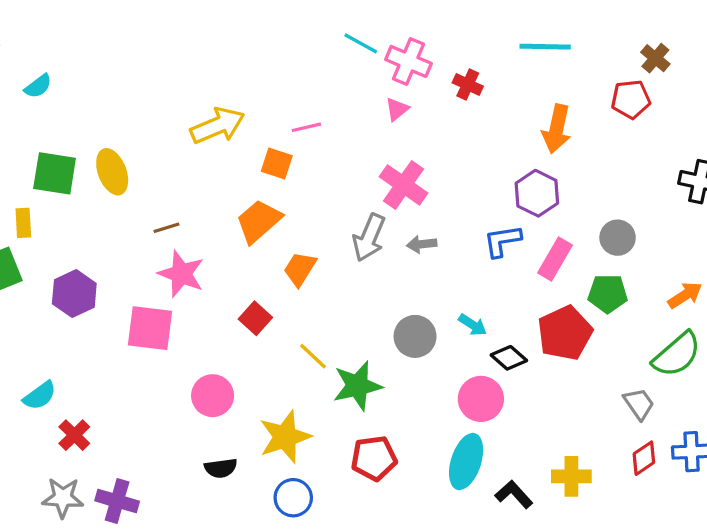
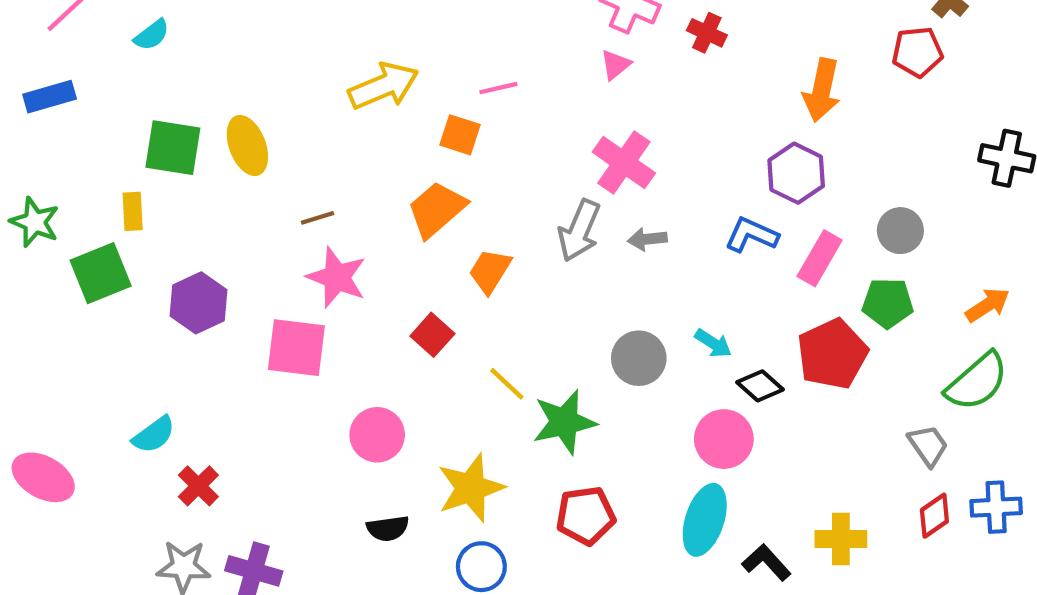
blue L-shape: (502, 241) -> (751, 235), turned 33

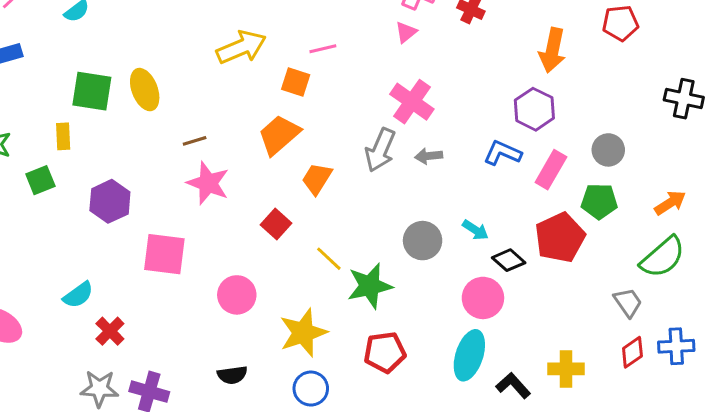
green square: (101, 273) -> (40, 180), size x0.7
pink square: (296, 348) -> (164, 254), moved
black semicircle: (388, 528) -> (232, 375), moved

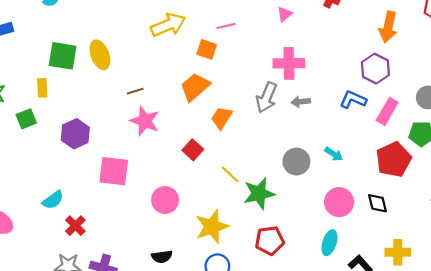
pink cross: (412, 102) -> (289, 63), turned -36
black diamond: (509, 260) -> (378, 203), moved, turned 35
cyan ellipse: (469, 355) -> (329, 243), size x0.7

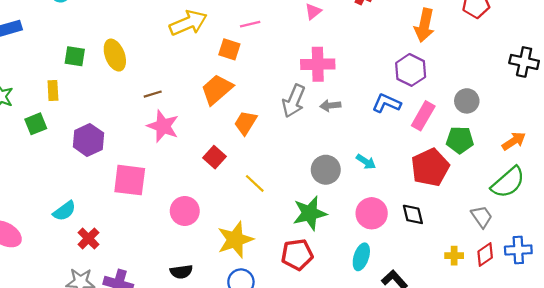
green square: (63, 56) -> (75, 56), size x0.7
green star: (259, 194) -> (310, 213), moved
yellow cross: (398, 252) -> (454, 256), moved, size x0.7

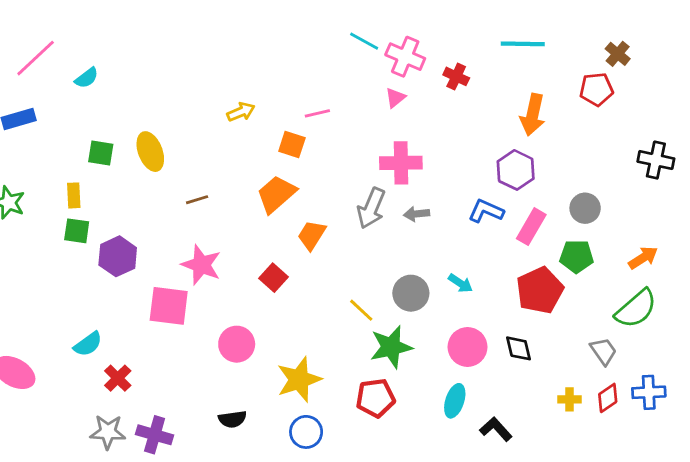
yellow arrow: (188, 23) -> (241, 112), size x0.6
green square: (36, 124) -> (77, 231), moved, turned 30
pink star: (163, 126) -> (201, 265), moved
yellow line: (255, 183) -> (361, 310), moved

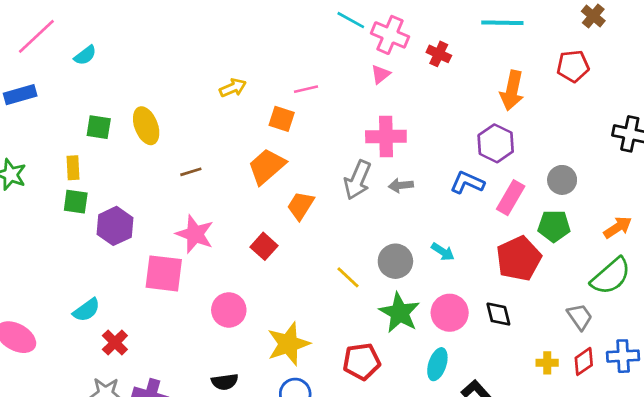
brown cross: (618, 54) -> (593, 16), moved
green star: (391, 347) -> (399, 313), moved, turned -30

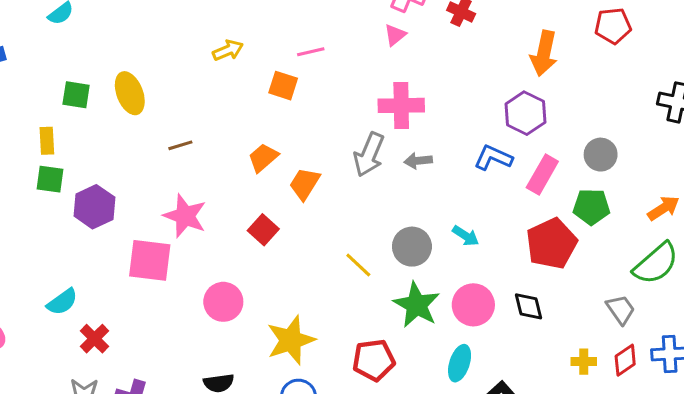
orange trapezoid: (267, 166) -> (263, 158), moved, size x0.7

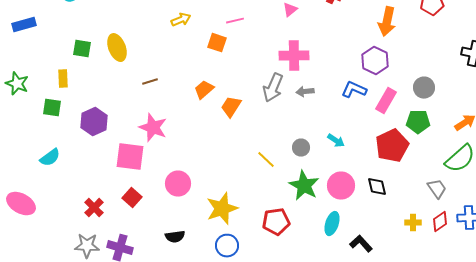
green square: (50, 179) -> (52, 108), moved
red square: (263, 230) -> (132, 198), moved
gray circle: (412, 247) -> (301, 148), size x0.7
cyan semicircle: (62, 302) -> (50, 158), moved

